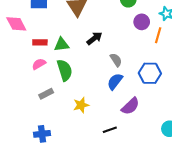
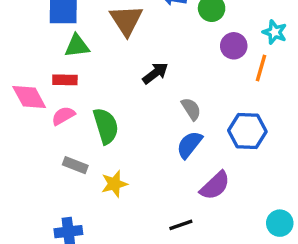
pink diamond: (16, 24) -> (29, 97), moved
green triangle: (62, 44) -> (77, 46), moved
gray rectangle: (46, 94) -> (75, 165), turned 48
yellow star: (81, 105) -> (114, 184), moved

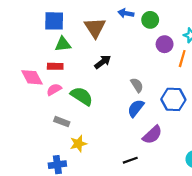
black arrow: (155, 73) -> (103, 62), moved
green semicircle: (106, 126) -> (82, 96), turned -40
yellow star: (114, 184) -> (78, 144), moved

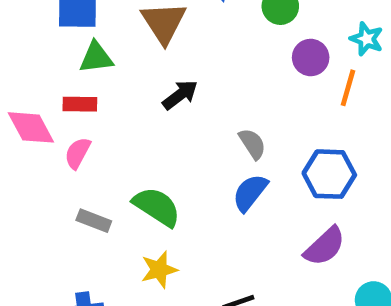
pink semicircle: (54, 89) -> (78, 153), turned -32
green semicircle: (82, 96) -> (157, 207), moved
purple semicircle: (152, 135) -> (325, 246), moved
yellow star: (78, 144) -> (159, 270), moved

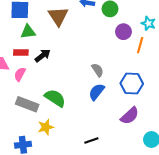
black arrow: (180, 95) -> (43, 56), moved
gray rectangle: (94, 221) -> (27, 104), size x1.5
yellow star: (159, 270) -> (46, 127), moved

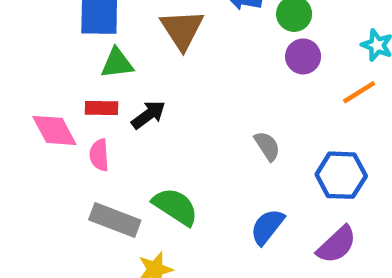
purple circle: (123, 32) -> (303, 56), moved
orange line: (140, 45) -> (359, 92), turned 42
pink semicircle: (20, 74) -> (99, 155), turned -32
blue semicircle: (97, 92) -> (267, 227), moved

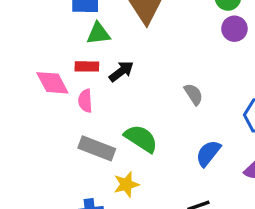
gray semicircle: (267, 146) -> (193, 94), moved

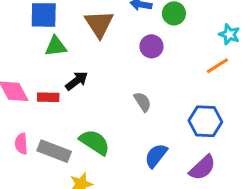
purple circle: (234, 29) -> (151, 46), moved
red rectangle: (87, 66) -> (48, 97), moved
pink semicircle: (85, 101) -> (21, 144), moved

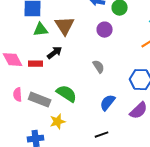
brown triangle: (99, 24) -> (65, 26), moved

